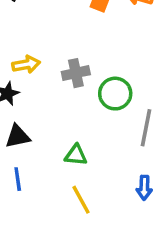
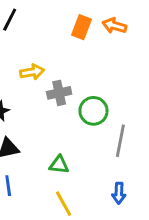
yellow arrow: (26, 64) -> (32, 72), moved

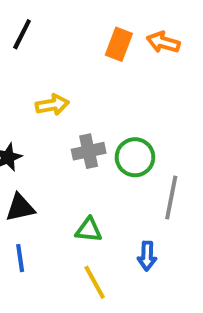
gray cross: (59, 93) -> (89, 151), moved
blue arrow: (119, 193) -> (147, 256), moved

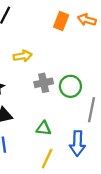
blue arrow: (147, 256) -> (77, 144), size x1.5
yellow line: (95, 282) -> (47, 159), turned 54

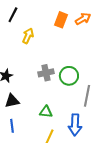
orange arrow: (87, 20) -> (83, 19), turned 133
yellow arrow: (23, 56) -> (28, 36), moved, turned -56

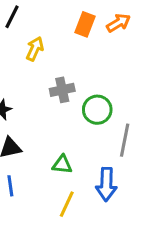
gray cross: (46, 73) -> (62, 90), moved

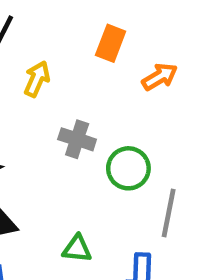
orange arrow: (119, 23) -> (160, 77), moved
gray cross: (62, 90) -> (77, 139), turned 30

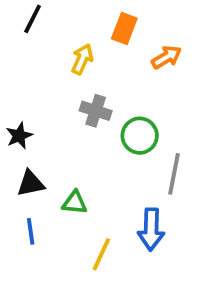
yellow arrow: (37, 79) -> (82, 59), moved
green triangle: (77, 249) -> (75, 203), moved

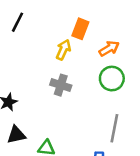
yellow arrow: (82, 59) -> (63, 50), moved
green circle: (140, 136) -> (112, 79), moved

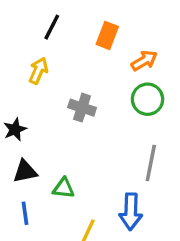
black line: (18, 22) -> (52, 27), moved
yellow arrow: (63, 50) -> (38, 71), moved

